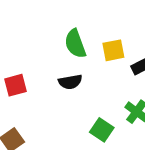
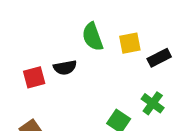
black semicircle: (70, 82) -> (65, 68), moved

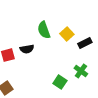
yellow square: (130, 43) -> (67, 34), turned -32

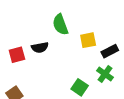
yellow square: (67, 34) -> (88, 40), moved, turned 32
black rectangle: (85, 43) -> (110, 51), moved

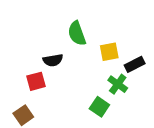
red square: (17, 55) -> (36, 81), moved
green cross: (105, 74) -> (118, 84), moved

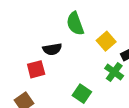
yellow square: (109, 52) -> (106, 41), turned -30
green square: (99, 107) -> (82, 94), moved

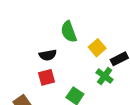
red square: (36, 69) -> (47, 77), moved

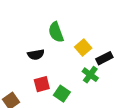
red square: (47, 77) -> (42, 84), moved

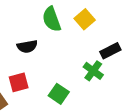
yellow square: (83, 47) -> (85, 19), moved
red square: (42, 84) -> (19, 82), moved

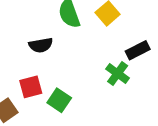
green square: (59, 94) -> (59, 100), moved

